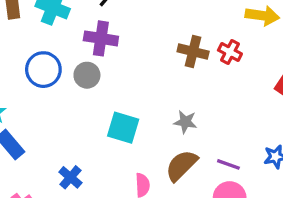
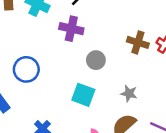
blue circle: (43, 70) -> (26, 69), moved
gray circle: (87, 75) -> (96, 60), moved

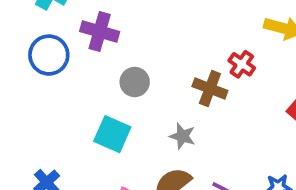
brown cross: (138, 42) -> (210, 88), moved
blue circle: (26, 69) -> (49, 55), moved

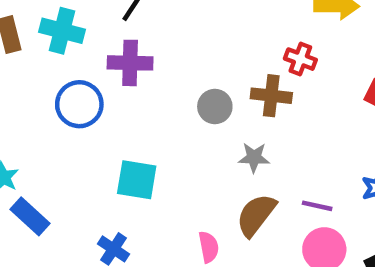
gray circle: (135, 82) -> (215, 107), moved
cyan square: (112, 134) -> (137, 180), moved

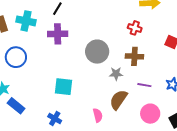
brown cross: (271, 96) -> (134, 56), moved
blue circle: (79, 104) -> (16, 57), moved
gray circle: (215, 107) -> (97, 52), size x1.5
purple line: (317, 206) -> (144, 85), moved

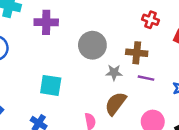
red cross: (135, 28) -> (150, 20), moved
purple line: (144, 85) -> (146, 78), moved

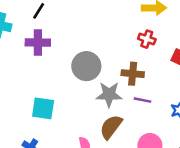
gray star: (114, 73) -> (109, 94), size x1.5

